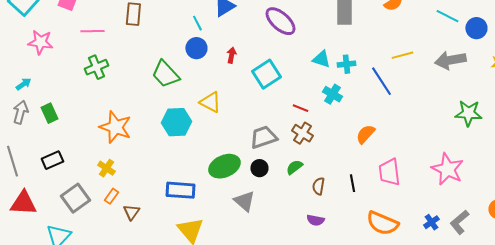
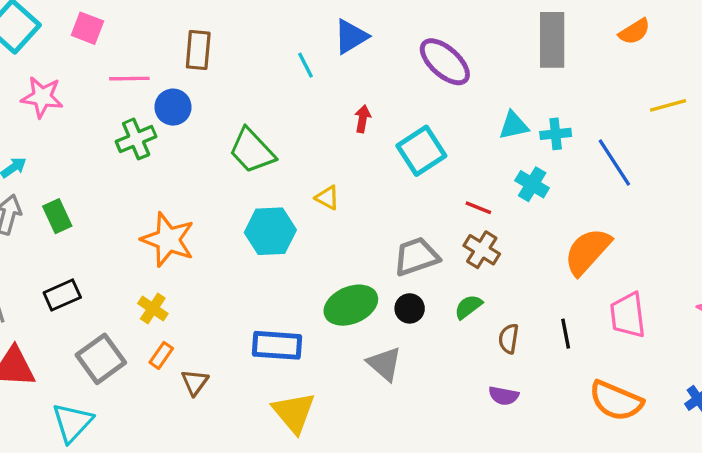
blue circle: (196, 48) -> (173, 107), moved
yellow line: (402, 55) -> (668, 105), moved
cyan triangle: (321, 59) -> (514, 126), turned -30
yellow triangle: (210, 102) -> (327, 198), size x0.7
orange semicircle: (365, 134) -> (587, 251), size x1.5

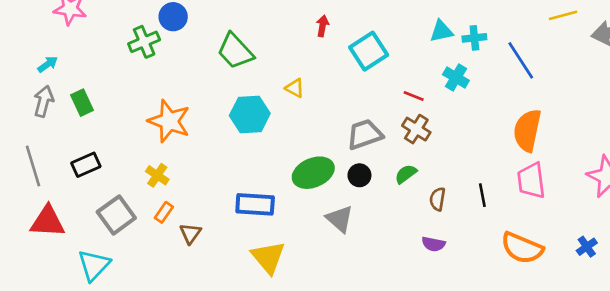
orange semicircle: (587, 251) -> (527, 130), moved, turned -30

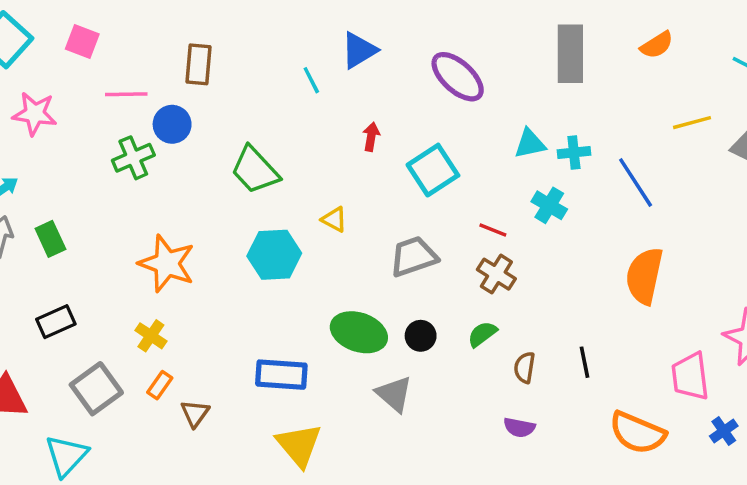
gray trapezoid: (365, 134) -> (414, 256), moved
green ellipse: (313, 173) -> (359, 332), turned 42
pink trapezoid: (531, 181) -> (690, 376), moved

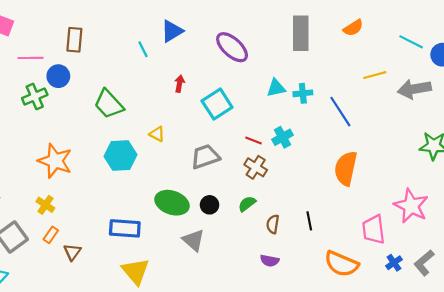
cyan cross: (549, 205) -> (282, 137), moved, turned 30

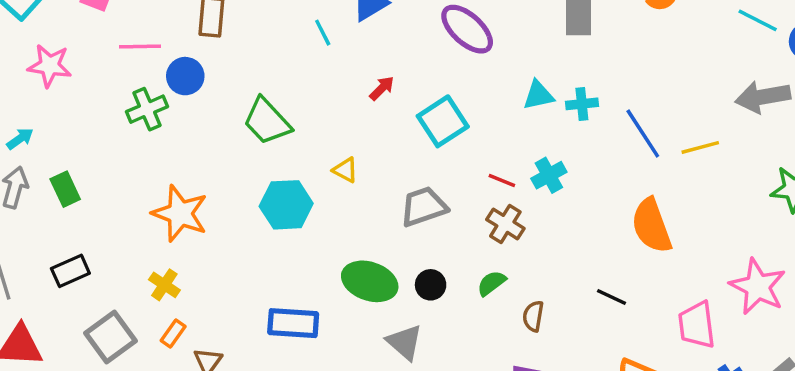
yellow line: (375, 75) -> (700, 147), moved
red arrow: (180, 84) -> (382, 88), turned 35
orange semicircle: (346, 168) -> (652, 226), turned -32
black line: (309, 221) -> (612, 297), moved, turned -54

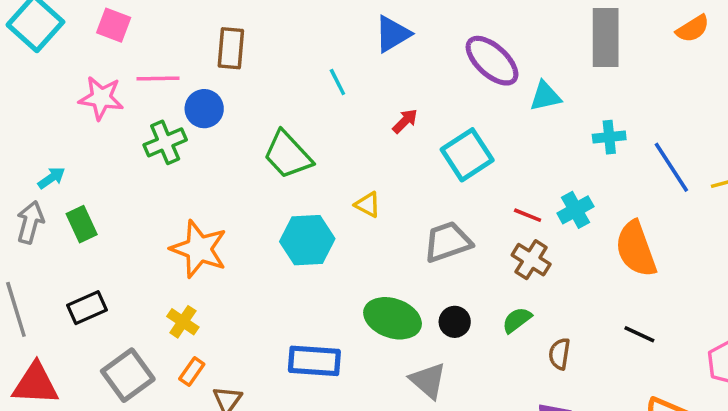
cyan line: (323, 33) -> (337, 82), moved
pink star: (50, 66) -> (101, 98), moved
cyan triangle: (538, 95) -> (545, 96), moved
cyan arrow: (20, 139) -> (51, 178), moved
orange semicircle: (652, 226) -> (636, 249), moved

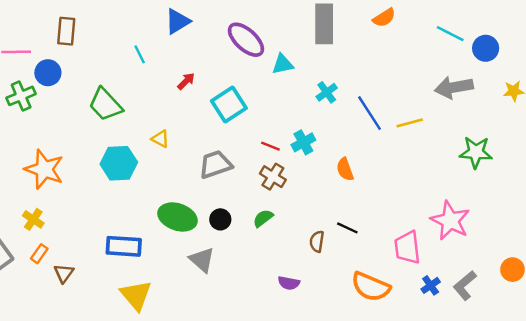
cyan cross: (609, 137) -> (327, 92), turned -30
orange semicircle: (636, 249) -> (345, 169), size x0.6
brown semicircle: (560, 354) -> (317, 241), moved

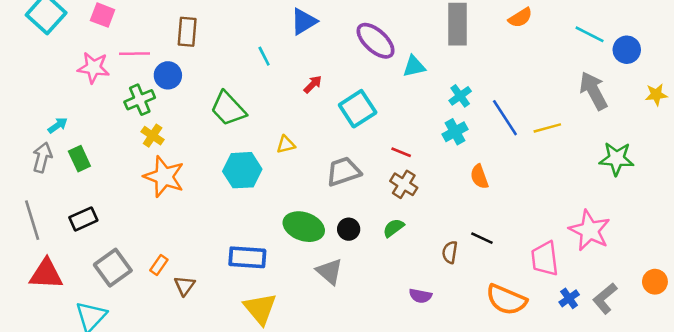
gray arrow: (454, 87) -> (593, 91), turned 72
yellow triangle: (160, 139) -> (286, 145), turned -42
cyan cross: (303, 142) -> (455, 132), moved
yellow cross: (33, 219) -> (153, 136), moved

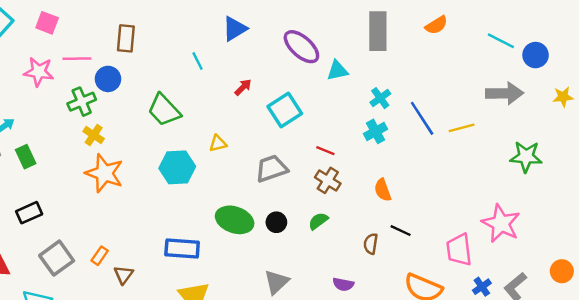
gray arrow: (593, 91) -> (504, 93), turned 117
orange semicircle: (479, 177) -> (383, 190), moved
gray triangle: (329, 271) -> (276, 282), moved, turned 36

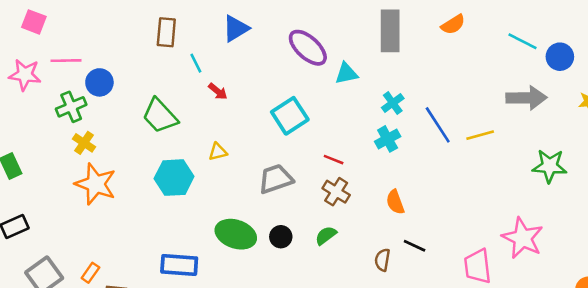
brown rectangle: (126, 38) -> (166, 32), moved
red arrow: (243, 87) -> (218, 91), moved, turned 84

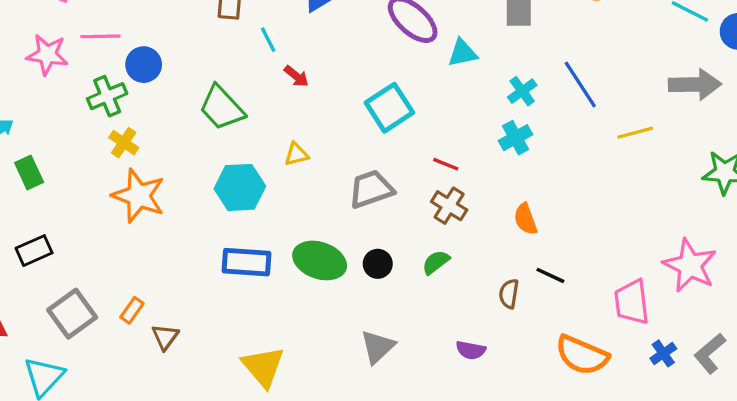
blue line: (438, 125) -> (580, 84), moved
blue rectangle: (179, 265) -> (247, 262), moved

